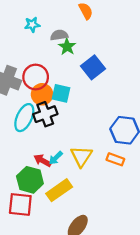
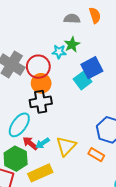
cyan star: (32, 25) -> (59, 52), moved
gray semicircle: (59, 35) -> (72, 19), moved
cyan square: (61, 93) -> (83, 80), moved, turned 30
cyan ellipse: (24, 118) -> (19, 125), moved

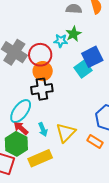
red arrow: (30, 143) -> (21, 128), moved
cyan arrow: (43, 143) -> (43, 129), turned -80

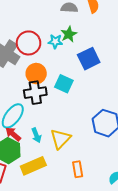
red circle: (40, 55) -> (29, 43), moved
cyan square: (83, 69) -> (64, 84), moved, turned -30
orange rectangle: (95, 142) -> (78, 169), moved, turned 49

